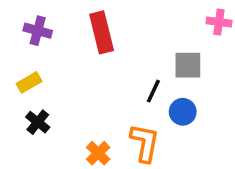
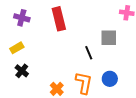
black line: (153, 91) -> (89, 53), turned -48
blue circle: (183, 112) -> (110, 79), moved

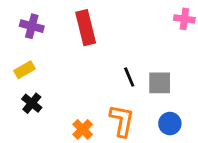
gray square: (109, 38) -> (160, 83), moved
blue circle: (110, 79) -> (170, 124), moved

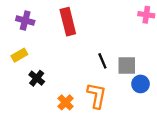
black cross: (32, 103) -> (37, 78), moved
blue circle: (170, 124) -> (141, 84), moved

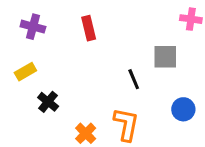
red rectangle: (68, 22) -> (89, 28), size x0.7
gray square: (127, 65) -> (165, 57), moved

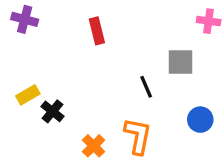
purple cross: (33, 27) -> (25, 19), moved
yellow rectangle: (25, 72) -> (28, 95), moved

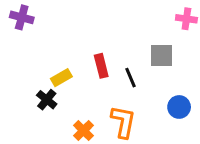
red rectangle: (97, 31) -> (101, 66), moved
yellow rectangle: (28, 95) -> (61, 78), moved

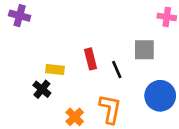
yellow rectangle: (61, 78) -> (55, 69), turned 36
blue circle: (179, 107) -> (160, 96), size x1.5

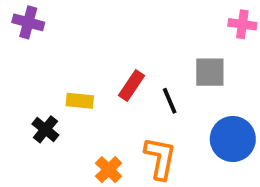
red rectangle: (91, 59) -> (131, 85), turned 48
black cross: (42, 89) -> (45, 129), moved

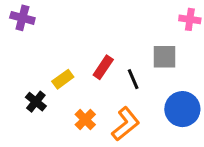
yellow rectangle: (80, 101) -> (63, 79), turned -42
orange L-shape: (160, 158) -> (126, 124), turned 40
orange cross: (109, 170) -> (85, 120), moved

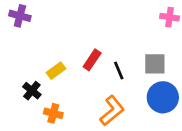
gray square: (164, 57) -> (155, 64), moved
orange cross: (85, 120) -> (53, 113), moved, turned -30

